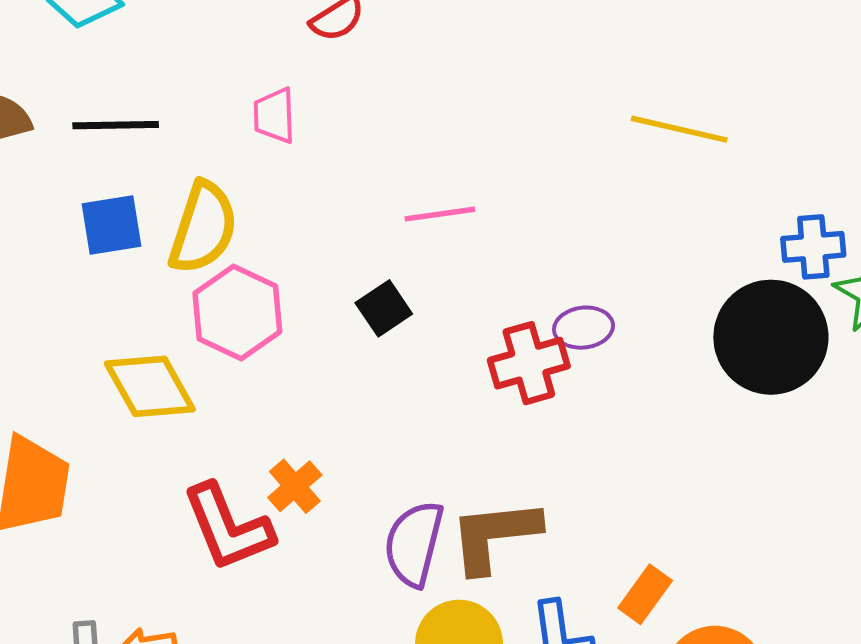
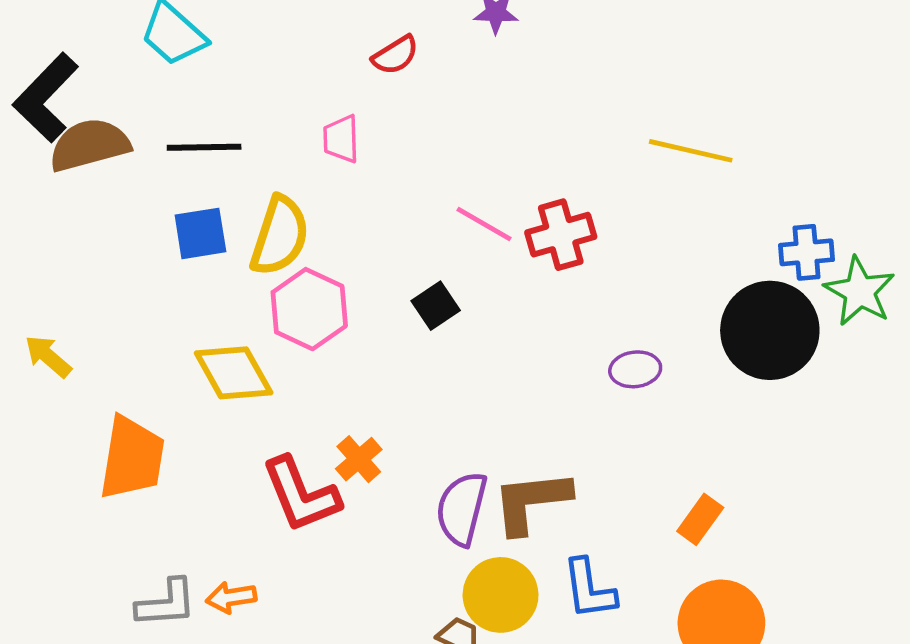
pink line: (440, 214) -> (484, 224), turned 38
purple ellipse: (583, 328) -> (635, 369), moved
red cross: (529, 363) -> (561, 235), moved
orange rectangle: (645, 594) -> (700, 519), moved

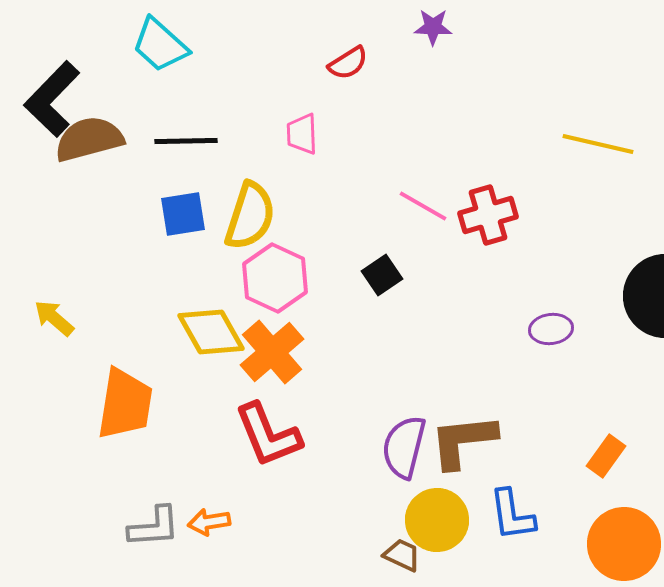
orange cross: (359, 459) -> (272, 352), moved, size x1.6

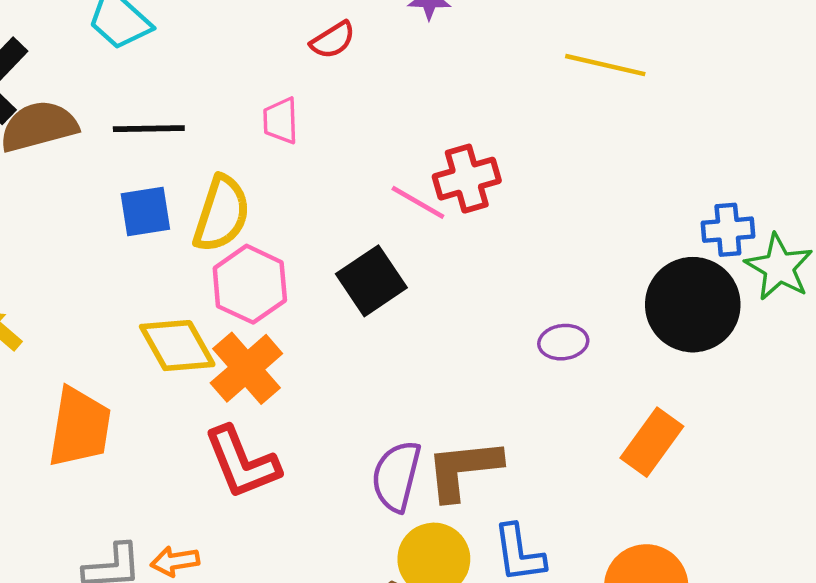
yellow line: (598, 144) -> (605, 65), moved
red cross: (488, 215) -> (467, 179), moved
black square: (382, 275) -> (371, 281), size x1.5
orange rectangle: (606, 456) -> (652, 442), moved, size x1.4

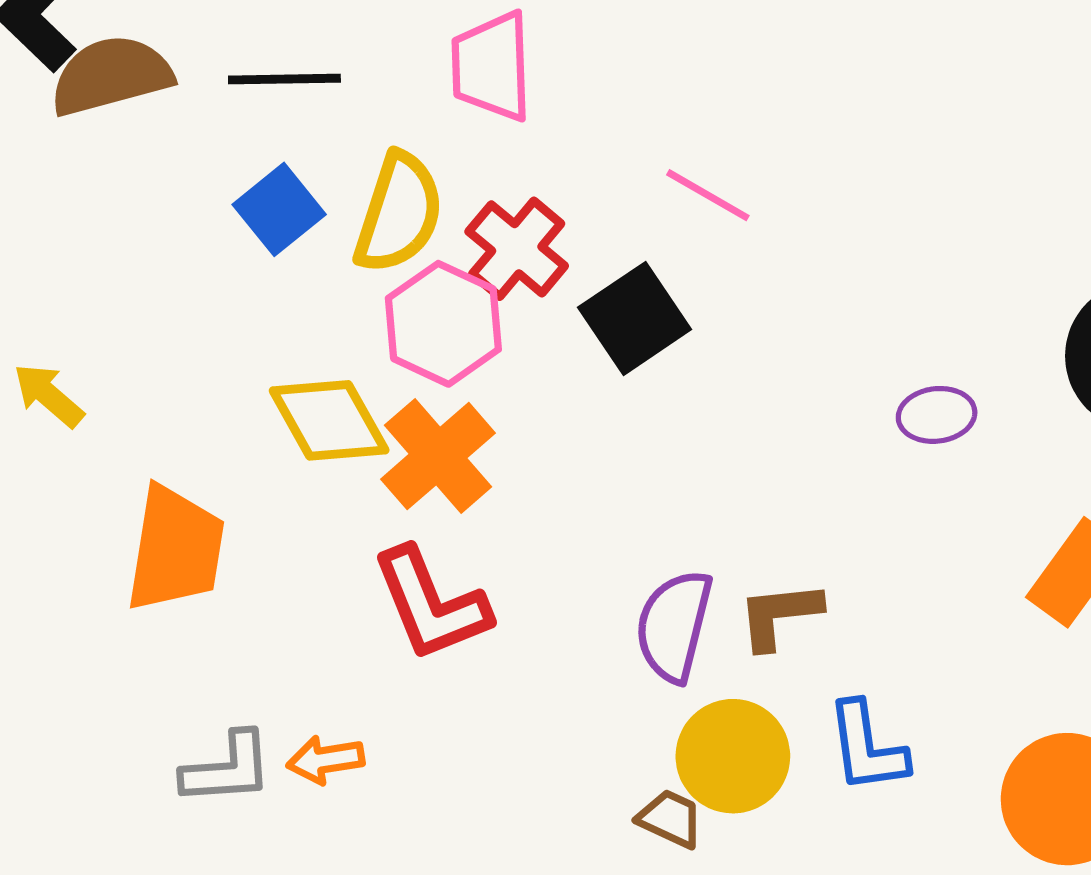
pink trapezoid: (281, 121) -> (492, 67), size x1.5
red cross: (467, 179) -> (517, 249), moved, turned -34
blue square: (145, 212) -> (279, 209), turned -30
brown L-shape: (463, 469) -> (779, 615), size x0.7

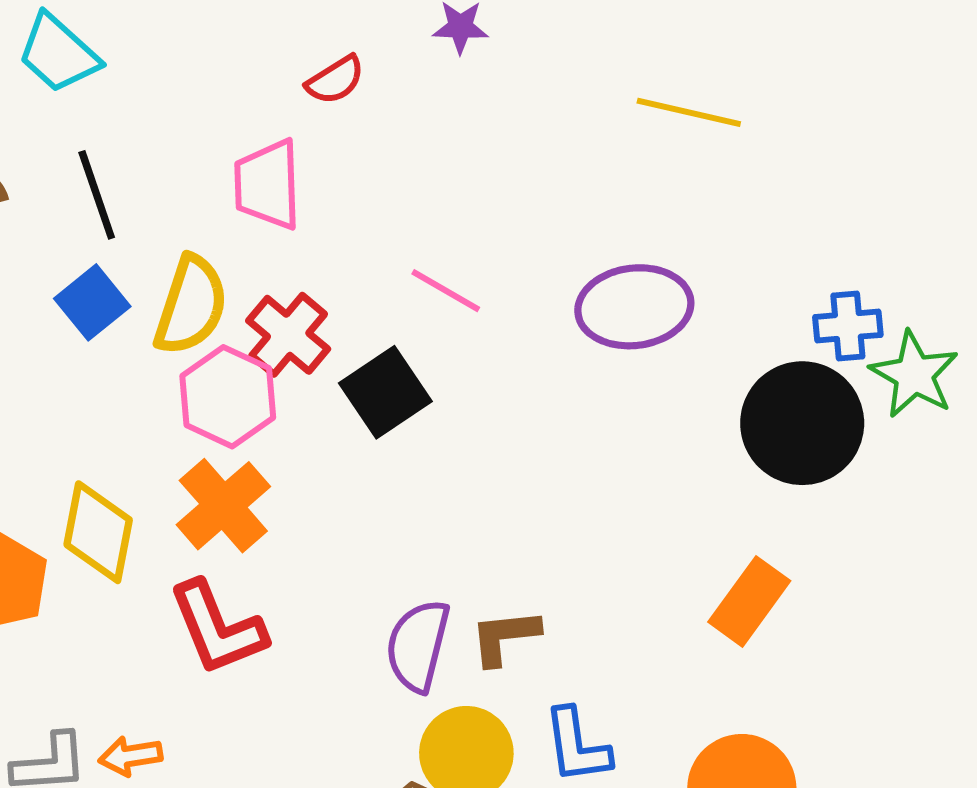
black line: (284, 79) -> (97, 195), turned 72
purple ellipse: (937, 415) -> (634, 307), moved, size x1.8
yellow diamond: (329, 420) -> (98, 532), moved, turned 40

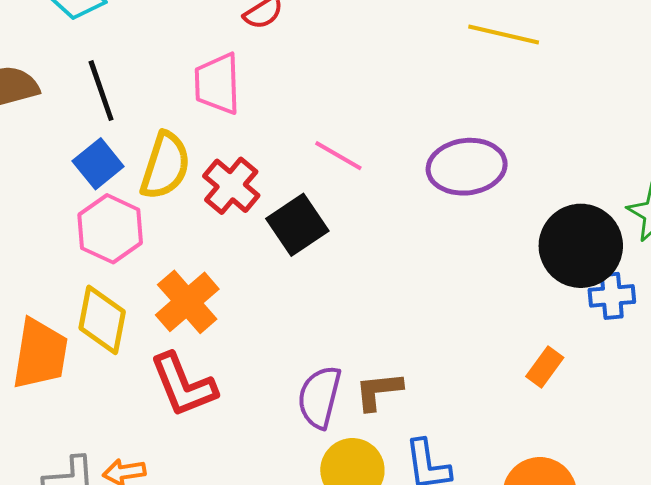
blue cross: (848, 326) -> (612, 296), moved
pink hexagon: (228, 397) -> (110, 229), moved
orange rectangle: (749, 601) -> (545, 367), size x0.7

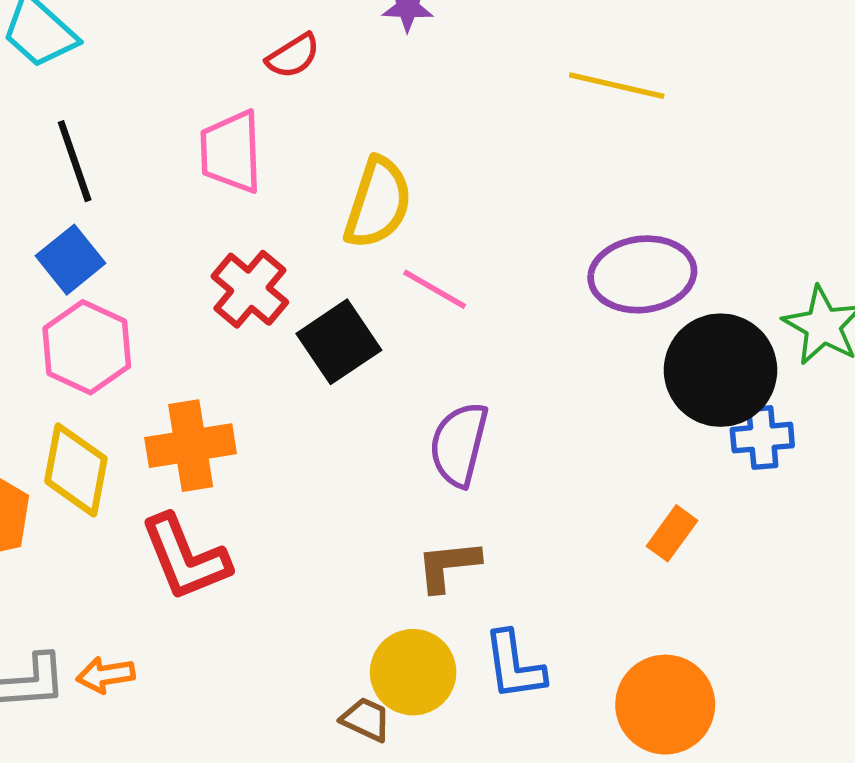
pink line: (338, 156) -> (435, 289), moved
yellow semicircle: (165, 166) -> (378, 203), moved
purple ellipse: (467, 167) -> (642, 274), moved
orange cross: (187, 302) -> (191, 446), turned 32
purple semicircle: (319, 397) -> (459, 444), moved

